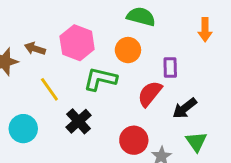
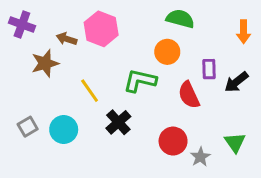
pink hexagon: (77, 43) -> (101, 29), moved
brown arrow: (35, 49) -> (67, 39), moved
red semicircle: (150, 94) -> (189, 95), turned -64
black arrow: (185, 108) -> (236, 82), moved

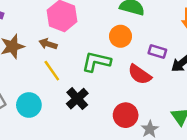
brown arrow: (67, 39) -> (48, 44), moved
purple rectangle: (209, 69) -> (157, 52), turned -72
red semicircle: (189, 95) -> (140, 74), turned -30

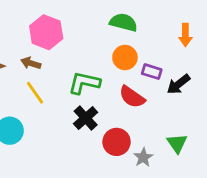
orange circle: (121, 36) -> (125, 58), moved
black cross: (77, 99) -> (86, 118), moved

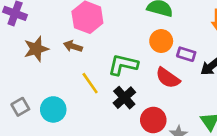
yellow line: (35, 93) -> (90, 83), moved

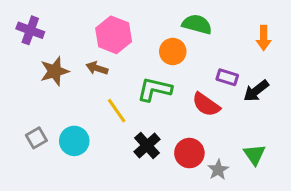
orange circle: (161, 41) -> (173, 52), moved
black cross: (124, 98) -> (147, 145), moved

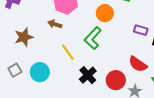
brown star: (55, 71) -> (24, 37), moved
green L-shape: (155, 89) -> (93, 38), turned -60
red semicircle: (206, 105) -> (138, 64), moved

